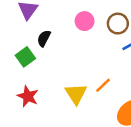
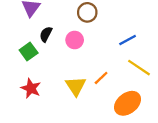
pink circle: (85, 21) -> (75, 40), moved
brown circle: (118, 24) -> (87, 12), moved

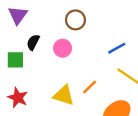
green square: (29, 52) -> (15, 60), turned 36
yellow triangle: (76, 86) -> (64, 95), turned -40

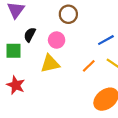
orange line: (90, 87) -> (89, 66), moved
yellow triangle: (64, 95) -> (50, 64), moved, turned -30

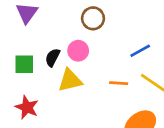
black semicircle: (30, 35) -> (53, 57), moved
orange line: (89, 66) -> (119, 83), turned 48

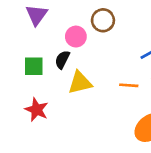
pink circle: (78, 51) -> (76, 37), moved

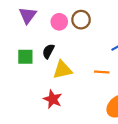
pink circle: (76, 37) -> (59, 22), moved
red star: (37, 110) -> (53, 99), moved

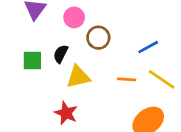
brown circle: (81, 20) -> (98, 38), moved

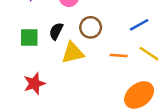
brown circle: (98, 38) -> (91, 27), moved
red star: (66, 113) -> (34, 84), moved, turned 30

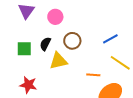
orange line: (119, 55) -> (93, 75), moved
red star: (34, 84) -> (28, 85), turned 30

